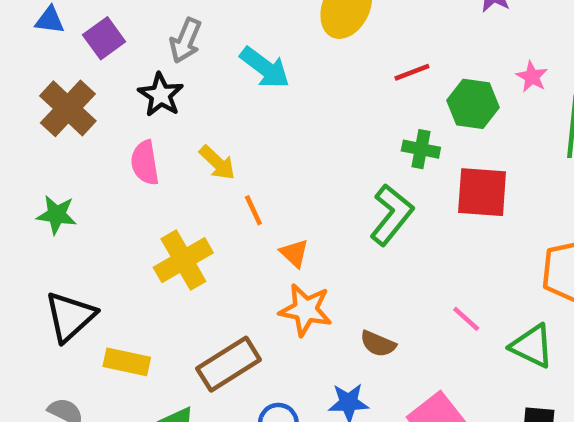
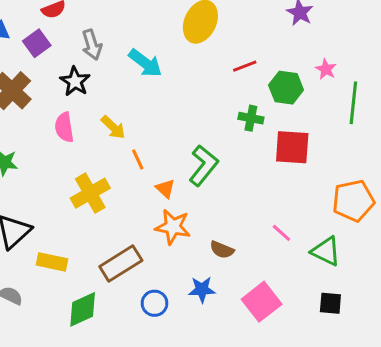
gray arrow: (186, 40) -> (92, 45), turned -40
green L-shape: (392, 215) -> (203, 166), moved

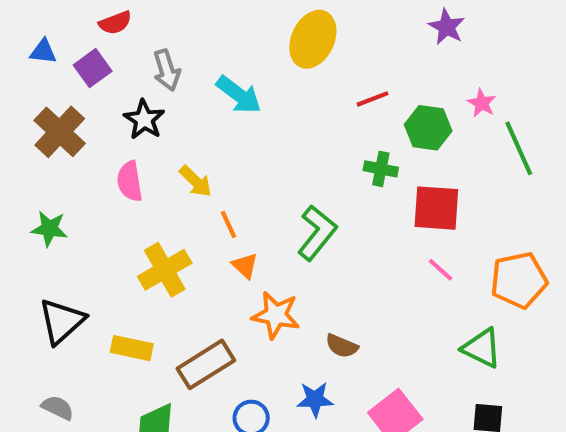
green line: (353, 103) -> (519, 148), turned -30
orange triangle: (165, 189) -> (245, 266), moved
pink line: (281, 233) -> (441, 270), moved
yellow rectangle: (52, 262) -> (132, 348), moved

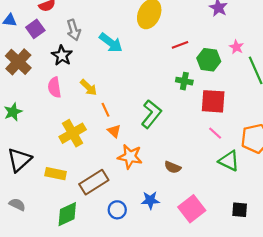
green star: (49, 229) -> (13, 112), turned -30
brown semicircle: (342, 346) -> (173, 167), moved
green triangle: (482, 348) -> (229, 161), moved

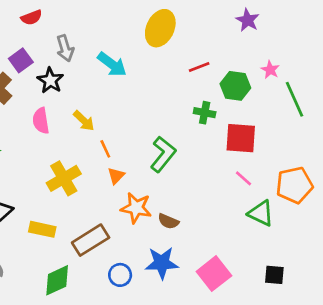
purple square: (35, 29) -> (21, 60), moved
orange triangle: (114, 131) -> (116, 176), turned 32
brown semicircle: (173, 167) -> (168, 221), moved
blue star: (150, 200) -> (162, 263), size x1.4

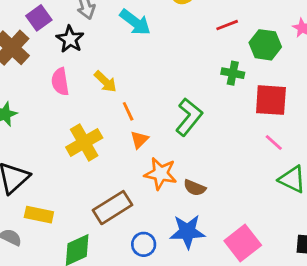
yellow rectangle: (42, 229) -> (39, 215), moved

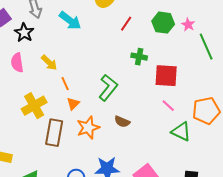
red line: (227, 25) -> (126, 24), moved, turned -35
green hexagon: (265, 45) -> (163, 23), moved
orange star: (161, 174) -> (88, 128), turned -30
brown semicircle: (195, 188) -> (122, 122), moved
brown rectangle: (112, 208) -> (54, 133), moved, turned -48

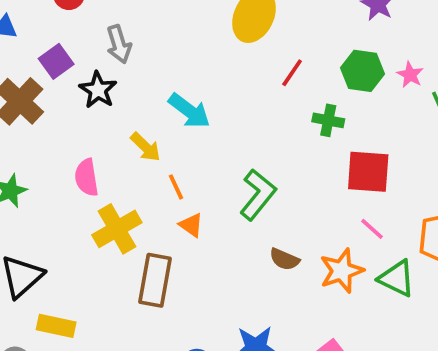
cyan arrow: (70, 21) -> (189, 111), moved
green cross: (139, 57) -> (328, 120), moved
pink semicircle: (17, 63) -> (87, 177), moved
orange triangle: (73, 104) -> (191, 225), turned -40
orange star: (88, 128) -> (342, 271), moved

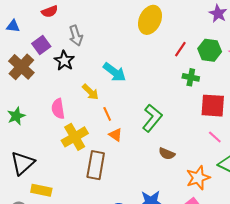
red line: (292, 73) -> (180, 49), moved
orange star: (342, 271) -> (198, 178), moved

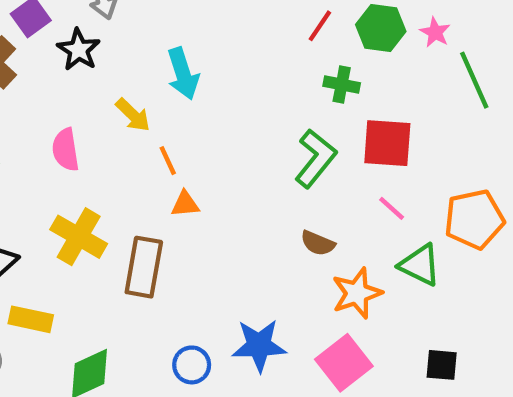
cyan arrow: (114, 72) -> (183, 74), turned 35
green L-shape: (152, 118) -> (316, 158), moved
orange triangle: (116, 135) -> (185, 204), turned -40
yellow cross: (75, 137) -> (79, 237), moved, turned -30
brown semicircle: (167, 154) -> (318, 243), moved

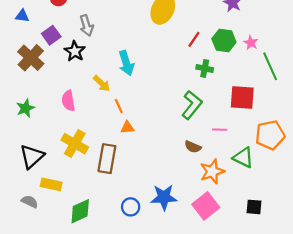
red square: (387, 143) -> (242, 97), moved
pink line: (392, 208) -> (220, 130), moved, turned -40

